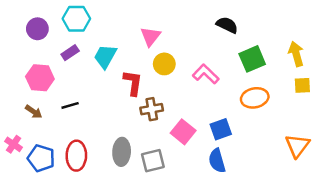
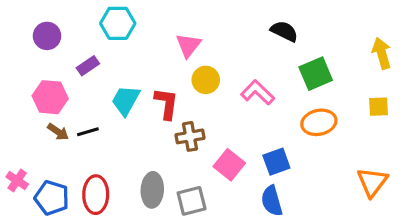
cyan hexagon: (76, 19) -> (118, 23), moved
yellow arrow: (296, 54) -> (382, 53), moved
cyan trapezoid: (105, 56) -> (126, 100), moved
brown arrow: (34, 112) -> (58, 132), moved

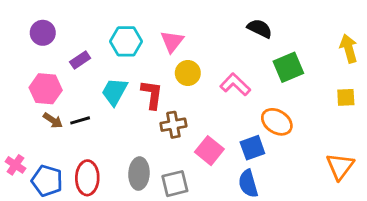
cyan hexagon: (118, 23) -> (126, 41), moved
orange ellipse: (319, 122) -> (277, 122), moved, turned 44

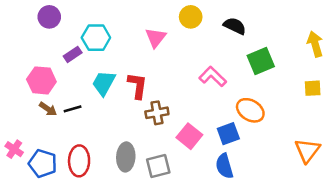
purple circle: (43, 33) -> (49, 17), moved
cyan hexagon: (126, 41) -> (96, 38), moved
yellow circle: (188, 73) -> (191, 17), moved

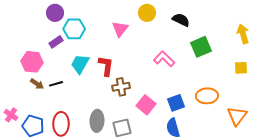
purple circle: (49, 17) -> (55, 13), moved
orange ellipse: (250, 110) -> (207, 96), moved, turned -35

